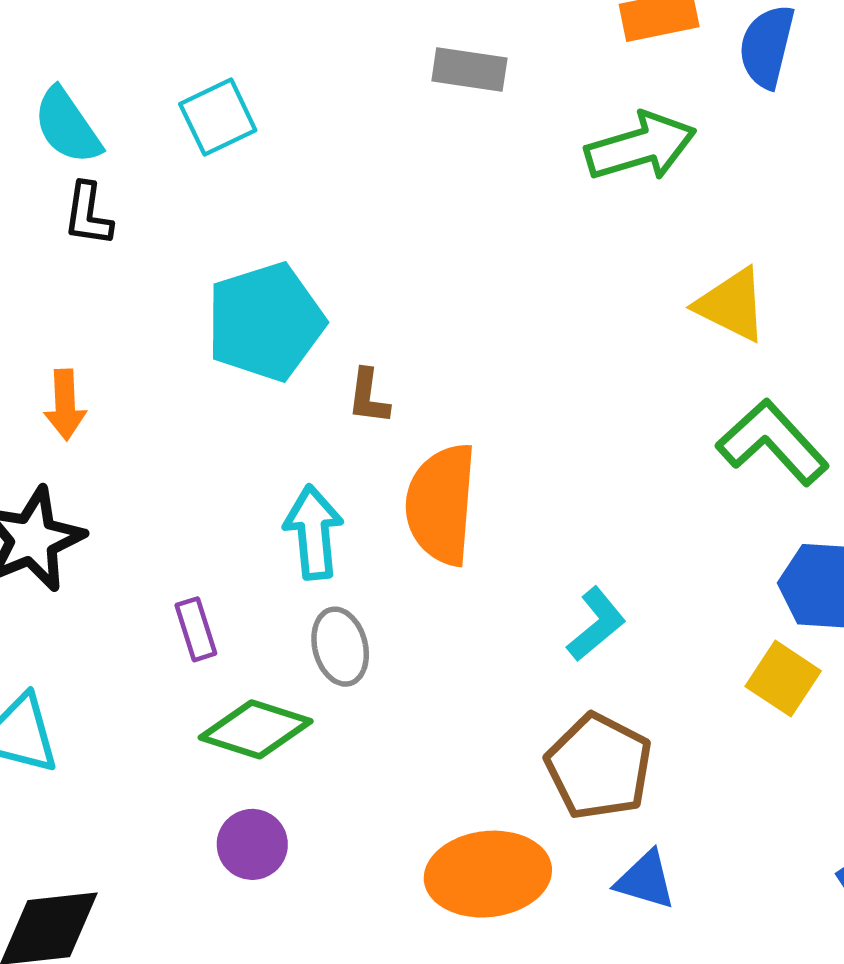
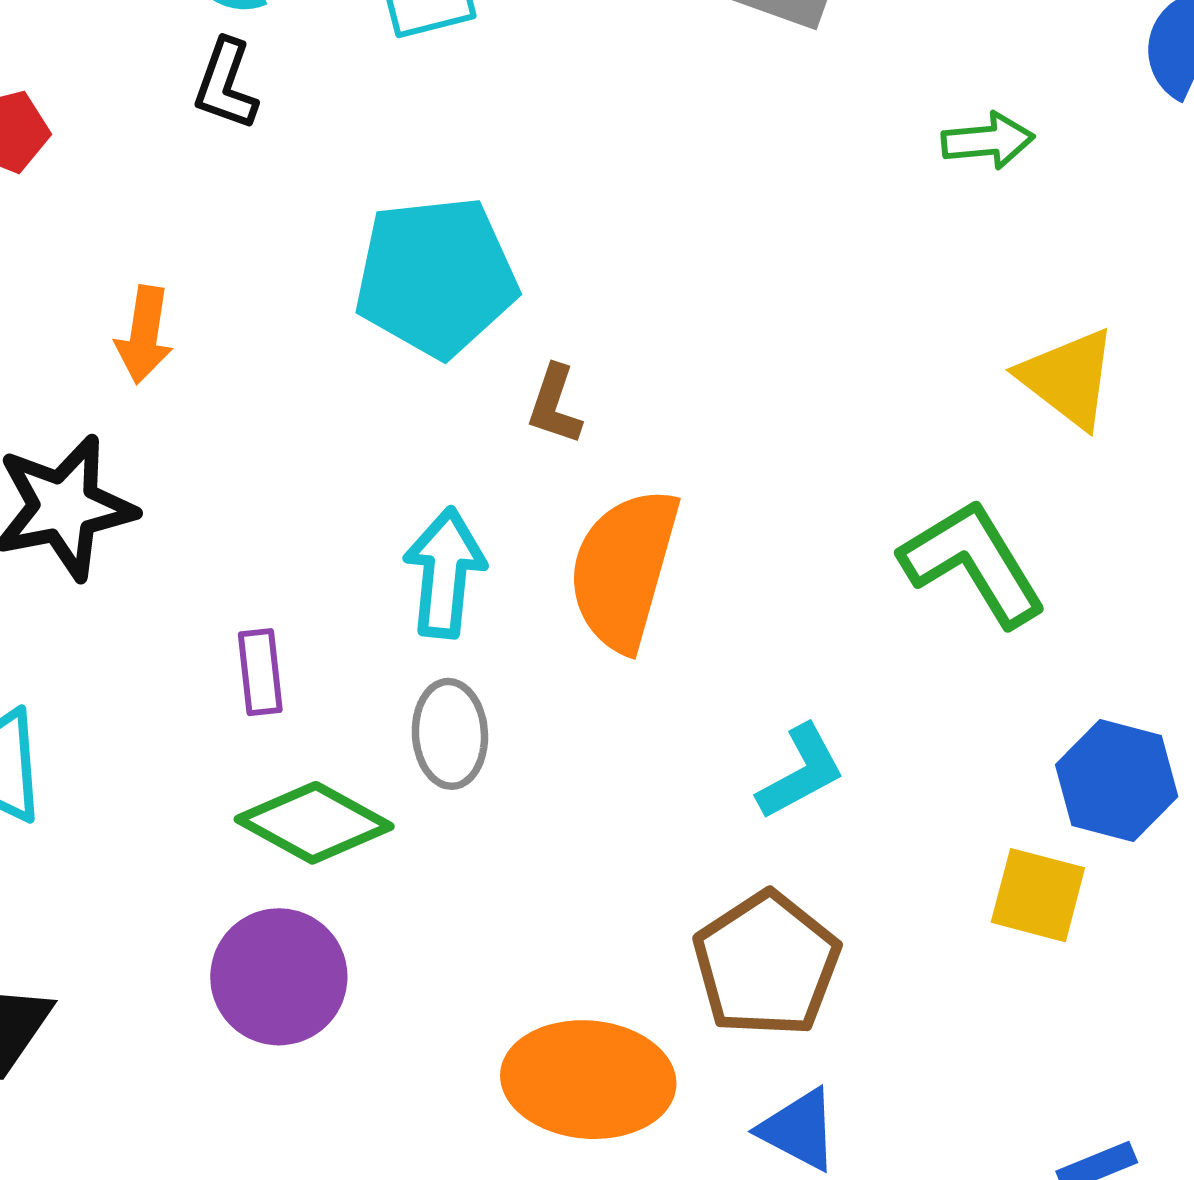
green arrow: (641, 147) -> (988, 141), size x0.6
green L-shape: (773, 442) -> (973, 563), moved
yellow square: (783, 679) -> (1038, 895), turned -30
purple circle: (252, 844) -> (279, 977), size x1.4

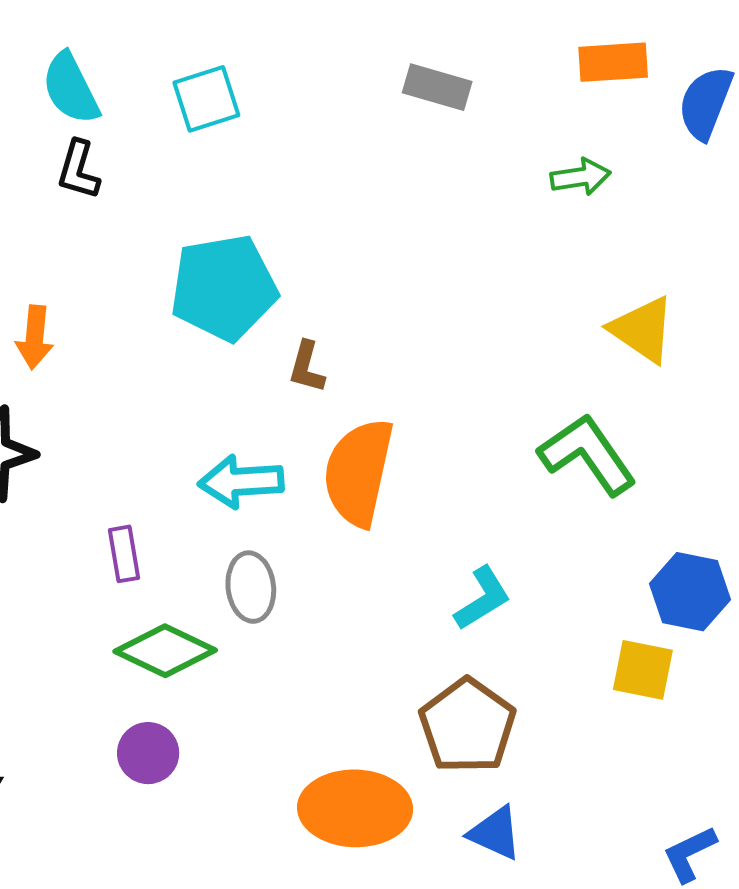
cyan arrow: (445, 573) -> (241, 482), turned -96
purple circle: (279, 977) -> (148, 753), size x0.7

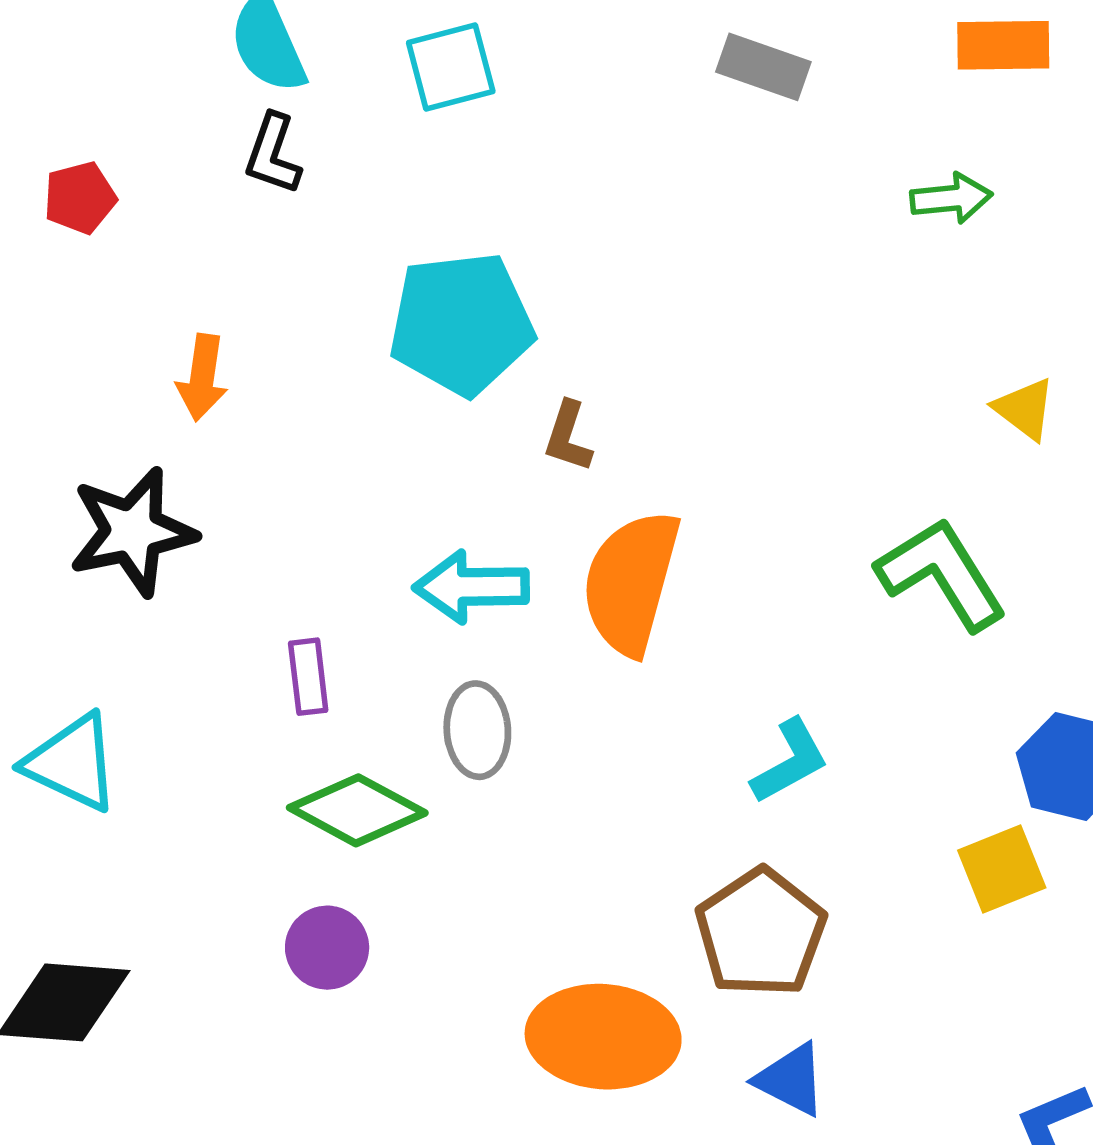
yellow triangle: (642, 330) -> (1025, 409), size x0.7
yellow square: (643, 670) -> (1002, 869), turned -36

